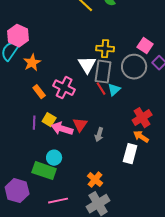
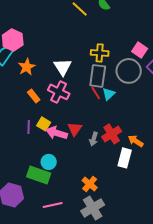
white triangle: (87, 65) -> (63, 67), moved
red cross: (142, 118) -> (112, 134), moved

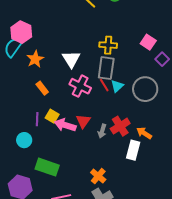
gray circle: (129, 71) -> (145, 89), moved
pink cross: (59, 92) -> (80, 86), moved
cyan circle: (49, 162) -> (24, 140), moved

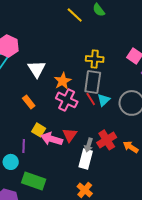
orange star: (35, 59) -> (63, 81), moved
white triangle: (71, 59) -> (37, 69), moved
purple line: (37, 119) -> (24, 146), moved
cyan circle: (24, 140) -> (11, 162), moved
white rectangle: (133, 150) -> (86, 159), moved

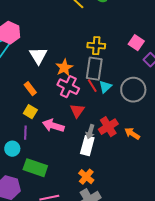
yellow square: (39, 130) -> (30, 112), moved
red triangle: (70, 135) -> (77, 111), moved

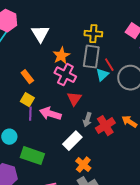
white triangle: (38, 56) -> (40, 34), moved
red line: (92, 86) -> (109, 65), moved
red cross: (108, 127) -> (105, 126), moved
purple line: (25, 133) -> (30, 114), moved
white rectangle: (87, 146) -> (72, 141), moved, turned 30

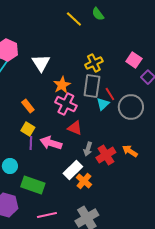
yellow cross: (93, 34) -> (94, 63), turned -30
red triangle: (74, 99) -> (75, 128), turned -42
orange cross: (83, 165) -> (84, 181), moved

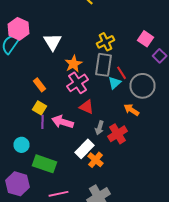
pink cross: (66, 104) -> (78, 83), turned 30
orange arrow: (130, 151) -> (132, 110), moved

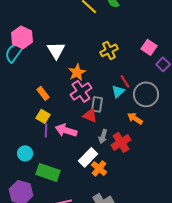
gray rectangle: (104, 65) -> (97, 104), moved, size x0.7

